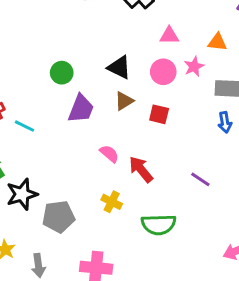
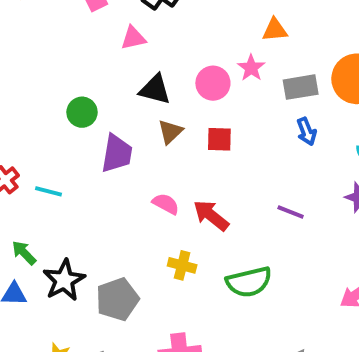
pink triangle: (169, 36) -> (133, 38), moved

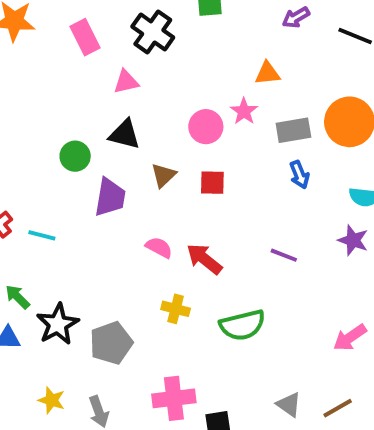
black triangle: (155, 90) -> (125, 134), moved

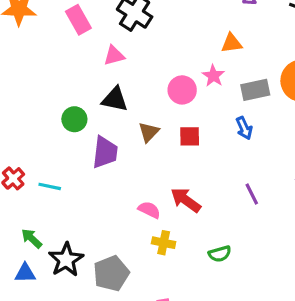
blue arrow: (299, 175) -> (244, 128), moved
pink semicircle: (159, 247) -> (149, 210), moved
purple line: (284, 255) -> (252, 194), turned 45
green semicircle: (242, 325) -> (220, 254), size x0.6

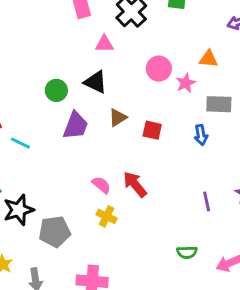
pink circle: (182, 90) -> (159, 69), moved
purple line: (252, 194) -> (207, 201), moved
green semicircle: (220, 254) -> (187, 252), moved

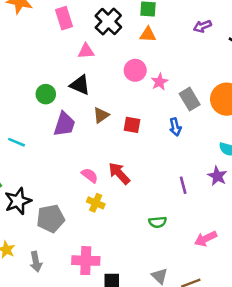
orange triangle: (208, 59) -> (148, 35), moved
gray rectangle: (219, 104) -> (190, 99), turned 60
green semicircle: (187, 252) -> (158, 222), moved

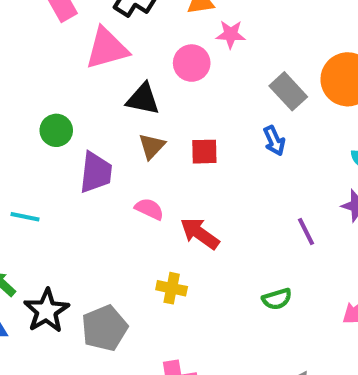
pink triangle: (86, 51) -> (107, 48), size x1.6
pink star: (160, 82) -> (231, 34), moved, turned -30
black triangle: (80, 85) -> (143, 99), moved
pink semicircle: (90, 175) -> (149, 209), moved

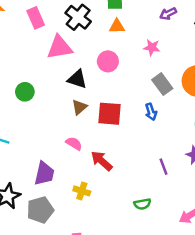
pink star: (231, 34) -> (152, 47), moved
red square: (204, 152) -> (110, 114), size x1.5
purple trapezoid: (96, 172) -> (44, 173), moved

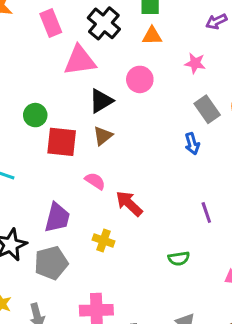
black triangle: (77, 79) -> (101, 101), turned -50
red square: (110, 114) -> (62, 142), moved

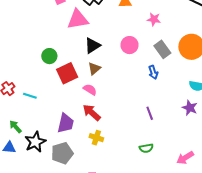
pink circle: (140, 79) -> (129, 45), moved
red square: (62, 142) -> (67, 73), turned -30
pink semicircle: (95, 181) -> (90, 90), moved
red arrow: (129, 204) -> (92, 113), moved
purple line: (206, 212) -> (150, 113), moved

